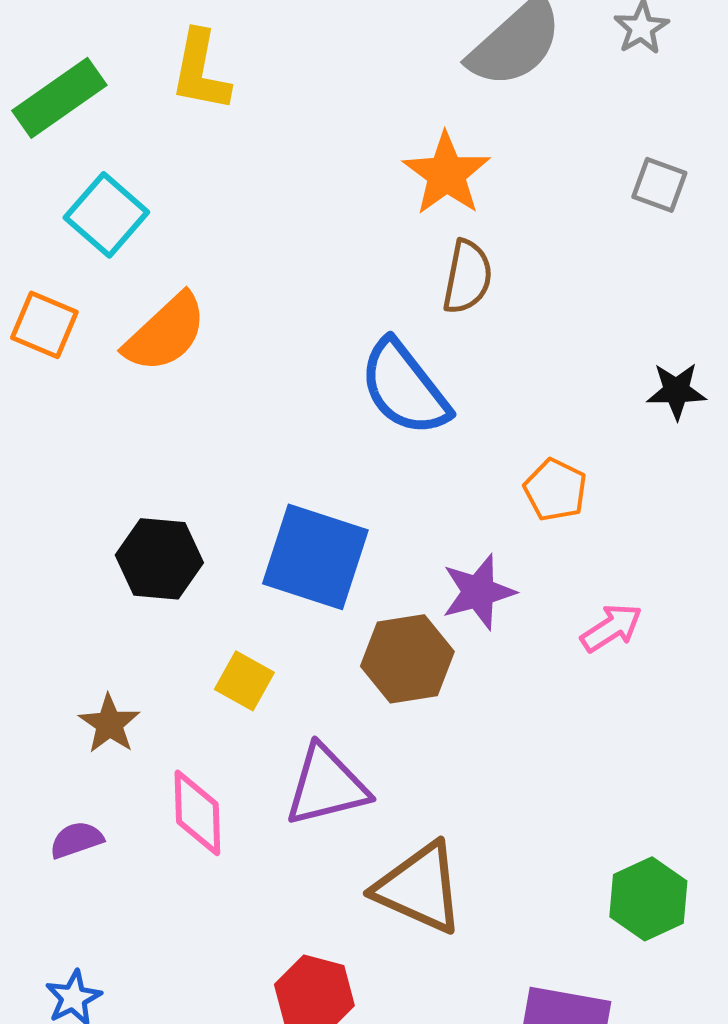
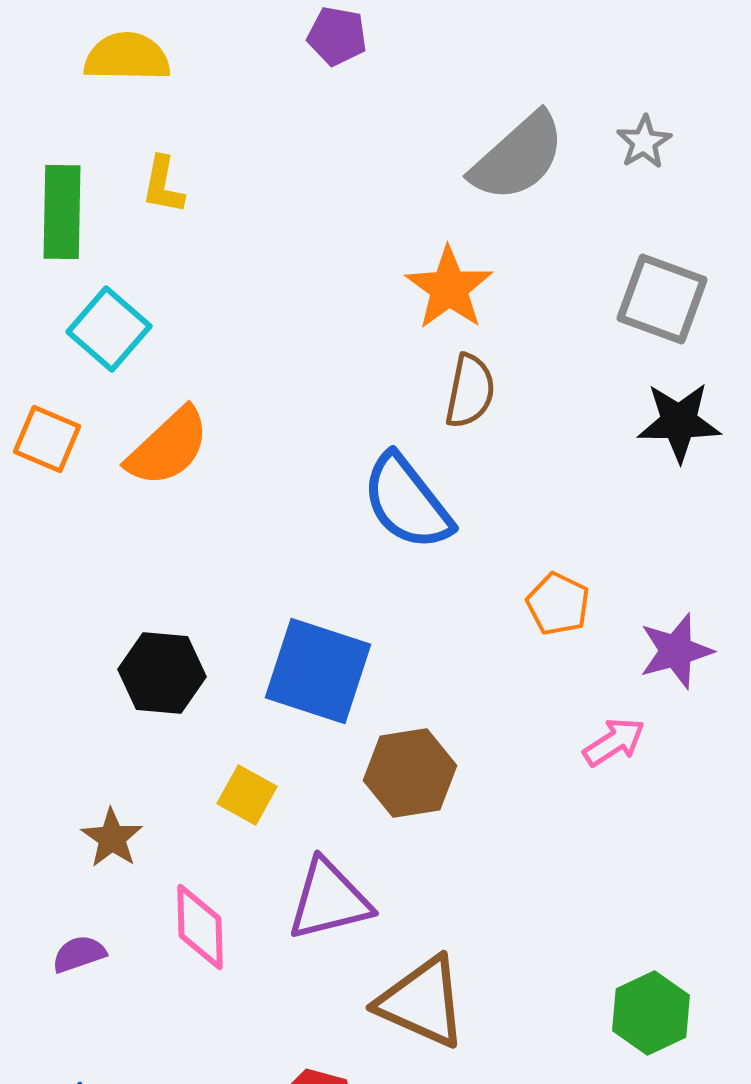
yellow L-shape: (200, 71) -> (163, 185), moved, size x0.7
green rectangle: (59, 98) -> (62, 212), turned -54
gray square: (659, 185) -> (662, 299), size x1.6
black star: (676, 391) -> (679, 422), moved, size x1.4
purple star: (478, 592) -> (676, 651), moved

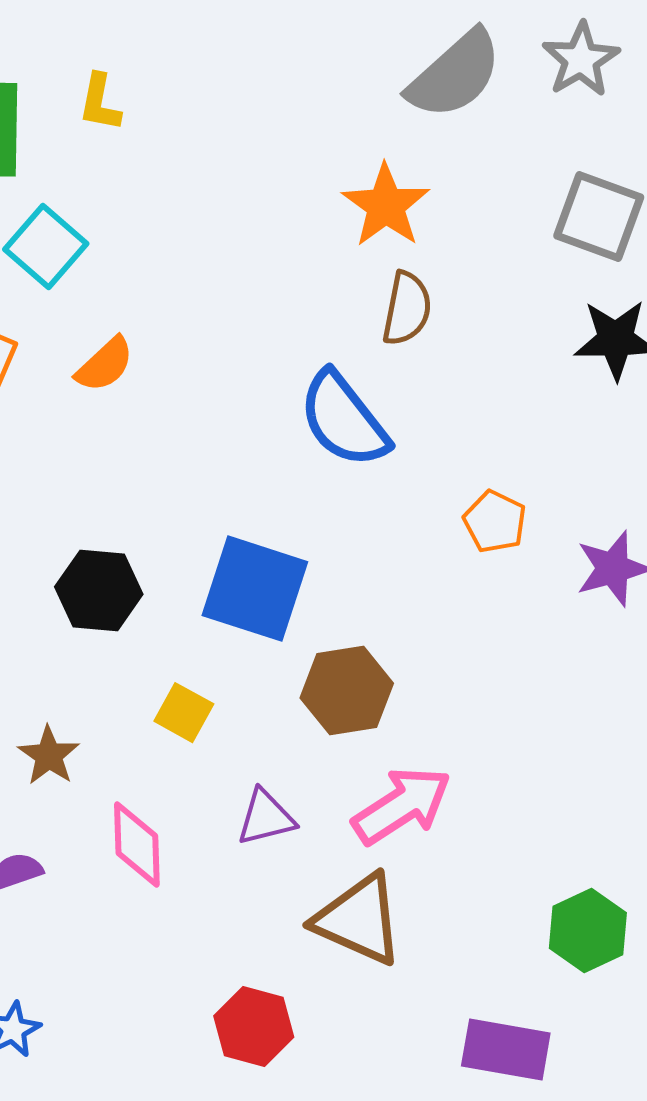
gray star: (644, 142) -> (581, 60), size x1.4
orange semicircle: (168, 447) -> (105, 365), size x0.7
pink arrow: (614, 742) -> (402, 806), moved, size x1.6
purple triangle: (329, 900) -> (266, 818), size x0.7

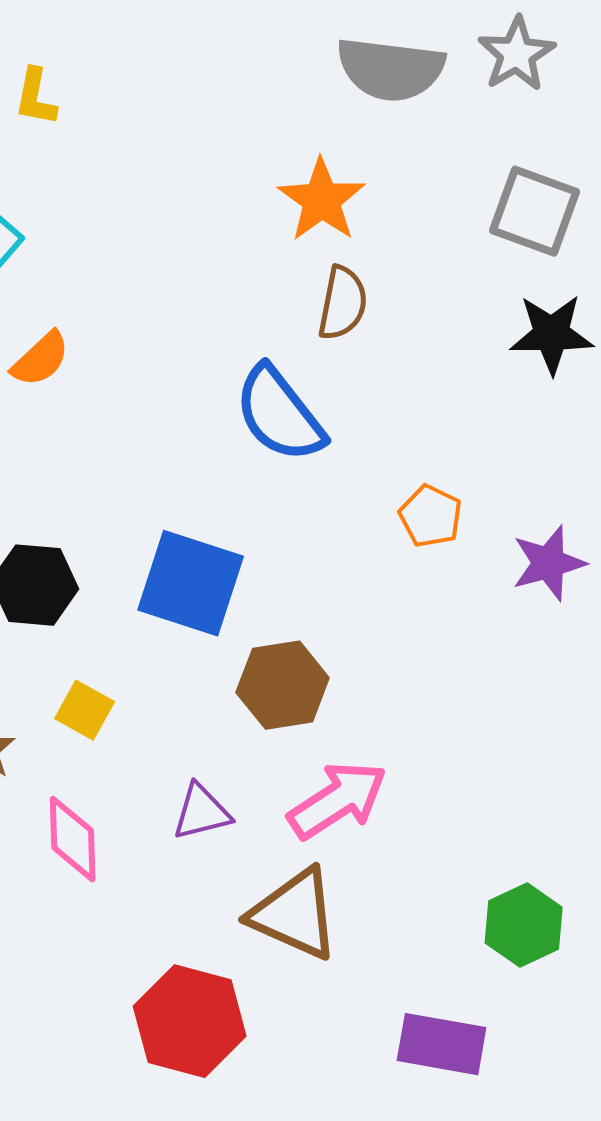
gray semicircle: (455, 75) -> (391, 69), turned 49
yellow square: (184, 713) -> (85, 710), moved
red hexagon: (254, 1027) -> (190, 1021), size x1.4

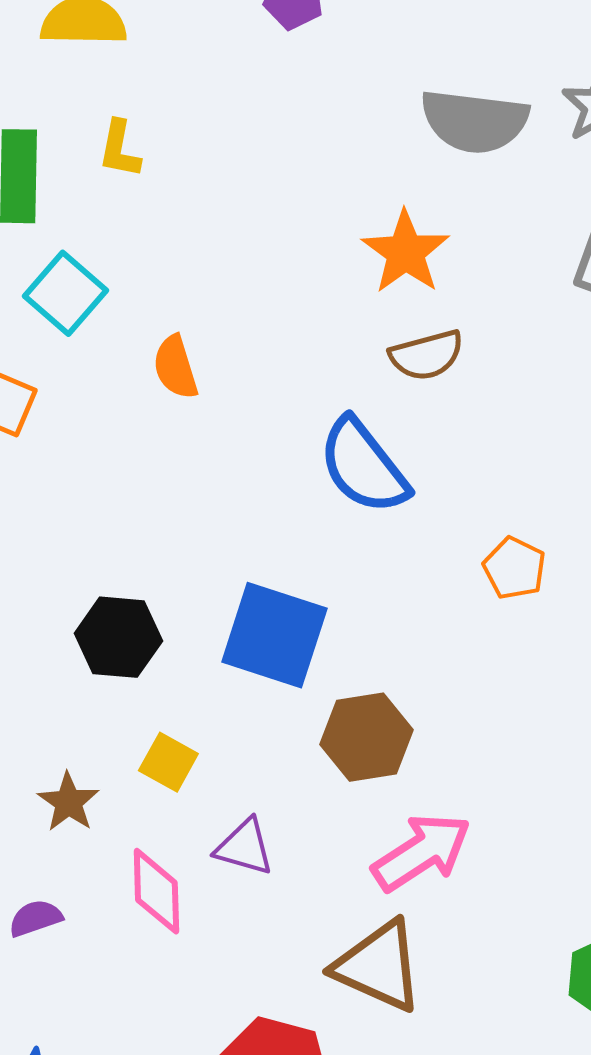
brown semicircle: (343, 303) -> (426, 355), turned 64
orange semicircle: (41, 359) -> (175, 367), moved, turned 116
purple triangle: (202, 812) -> (244, 847), moved, turned 30

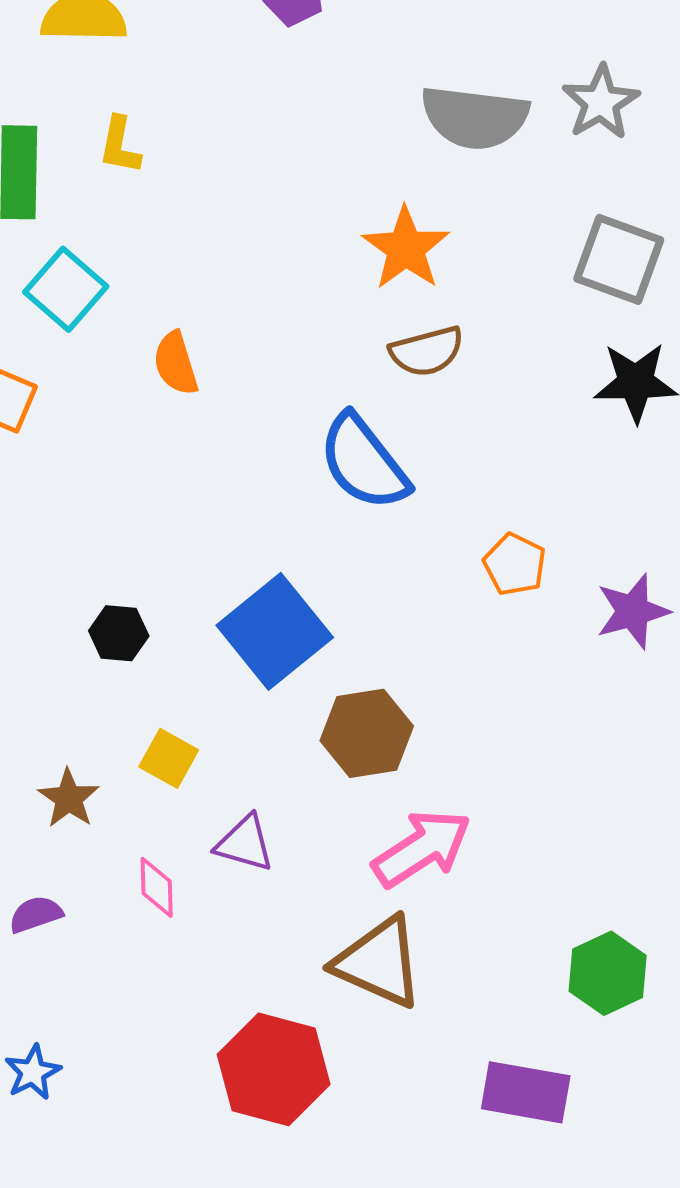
blue square: (274, 635) -> (275, 631), turned 33
black hexagon: (118, 637) -> (119, 633), size x0.7
pink diamond: (156, 891) -> (157, 887), size x0.7

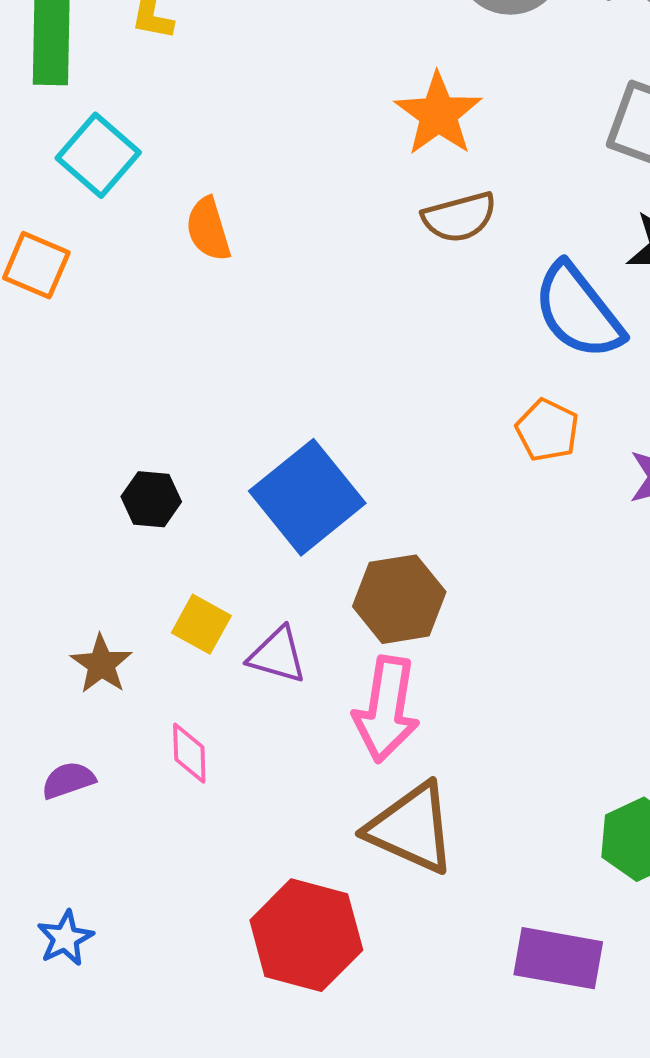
blue semicircle: (364, 462) -> (578, 311), moved
purple triangle: (245, 843) -> (277, 655), moved
pink arrow: (422, 848) -> (386, 709), moved, turned 132

